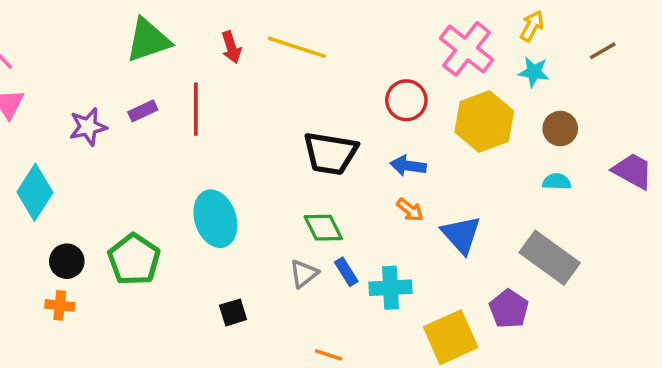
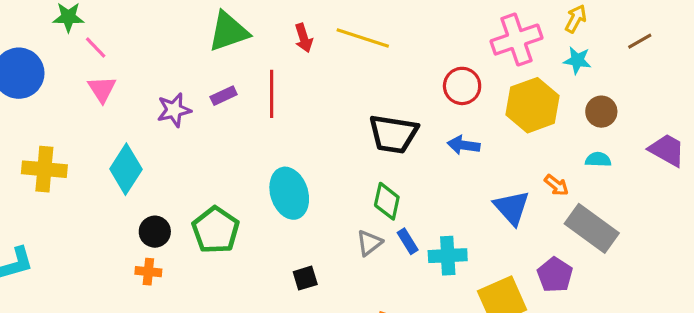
pink cross: (466, 49) -> (516, 40), turned 33
orange arrow: (410, 210) -> (557, 185), moved
green diamond: (323, 228) -> (387, 201), turned 39

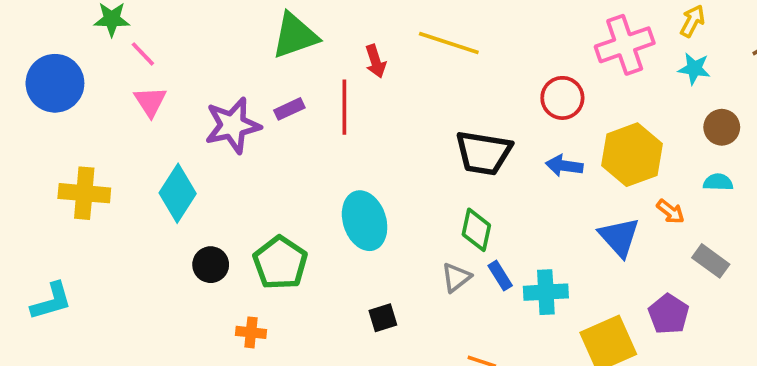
red arrow: (304, 38) -> (376, 61), moved
yellow hexagon: (532, 105) -> (632, 155), moved
purple star: (174, 110) -> (233, 125), size x1.4
gray rectangle: (592, 228) -> (711, 261), size x0.6
orange cross: (148, 272) -> (251, 332), moved

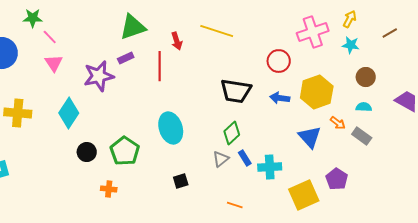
purple rectangle: (289, 109) -> (126, 58), moved
green diamond: (476, 230) -> (232, 133), turned 35
gray rectangle: (711, 261) -> (362, 136), moved

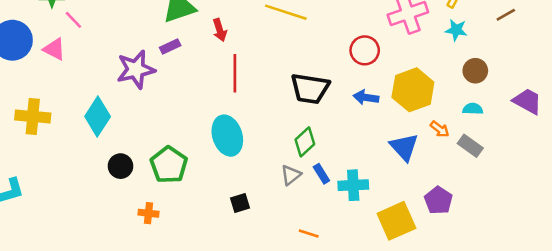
red arrow: (177, 41) -> (220, 30), moved
pink triangle: (54, 63) -> (54, 49), moved, turned -30
red line: (160, 66) -> (235, 73), moved

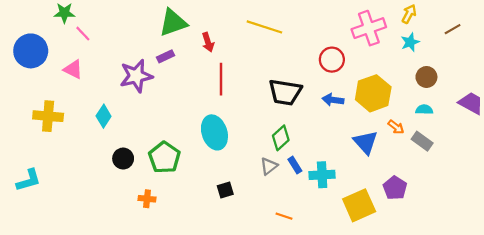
cyan star: (456, 30) -> (410, 42), turned -30
pink triangle: (54, 49) -> (73, 69), moved
cyan diamond: (98, 116) -> (104, 116), size x0.7

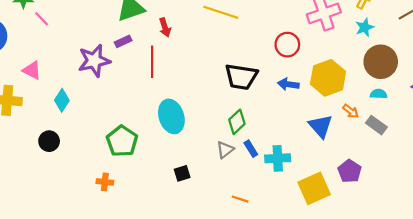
pink triangle: (73, 69) -> (32, 70), moved
brown circle: (426, 77) -> (381, 62), size x1.6
red line: (221, 79) -> (152, 62), moved
black circle: (123, 159) -> (49, 141), moved

